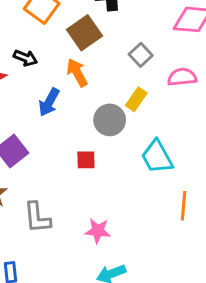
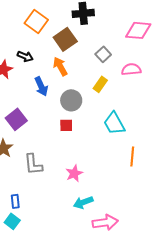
blue arrow: (49, 102) -> (41, 86), turned -54
gray circle: (110, 120) -> (71, 100), moved
pink star: (98, 231) -> (74, 173), turned -30

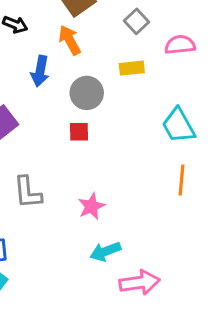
yellow rectangle: (100, 84) -> (132, 68), turned 49
blue arrow: (41, 86) -> (40, 71), turned 36
cyan trapezoid: (114, 123) -> (178, 126), moved

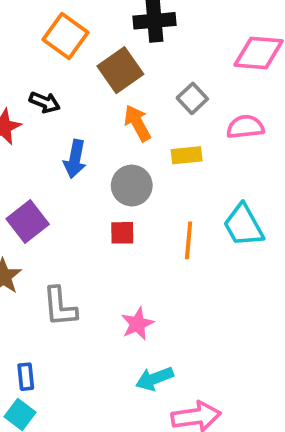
orange arrow: (70, 40) -> (137, 123), moved
orange line: (182, 180) -> (189, 240), moved

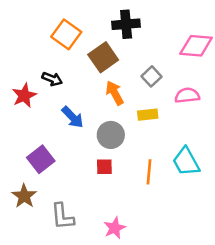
blue arrow: (75, 159) -> (73, 117), turned -55

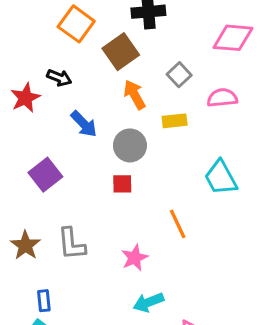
orange line: (149, 172) -> (178, 224), moved, turned -30
brown star: (24, 196) -> (25, 245), moved

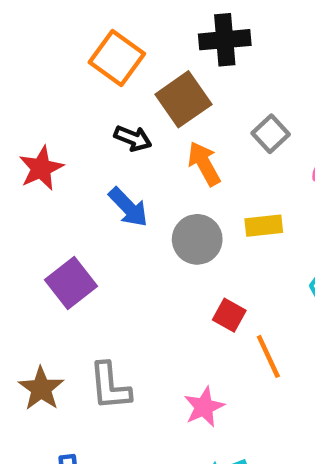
black arrow: (59, 78) -> (133, 138), moved
yellow rectangle: (175, 121) -> (264, 226), moved
red square: (122, 184) -> (229, 315), moved, turned 30

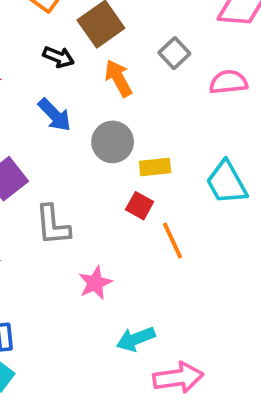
yellow rectangle: (264, 226) -> (155, 167), moved
gray L-shape: (110, 386) -> (53, 225), moved
pink star: (204, 407) -> (95, 283), moved

